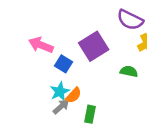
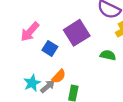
pink arrow: (41, 45) -> (30, 32), turned -70
cyan star: (60, 92) -> (32, 83), moved

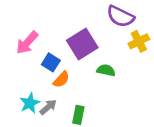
green semicircle: (108, 55) -> (106, 70), moved
orange semicircle: (59, 76) -> (61, 79), moved

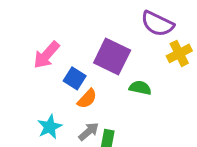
purple square: (82, 44) -> (112, 57), turned -32
gray arrow: (48, 107) -> (89, 132), moved

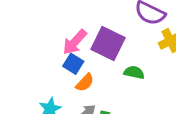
pink arrow: (46, 55) -> (75, 42), moved

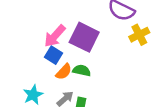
green semicircle: (134, 72) -> (82, 70), moved

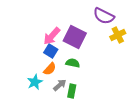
orange semicircle: (64, 72) -> (50, 69), moved

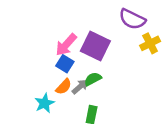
green semicircle: (73, 63) -> (93, 79), turned -40
gray arrow: (60, 85) -> (80, 87), moved

